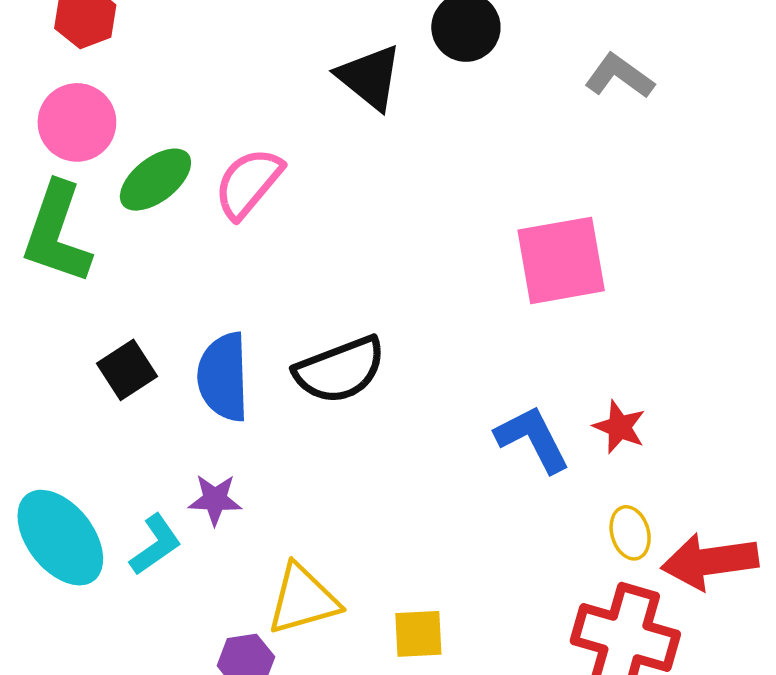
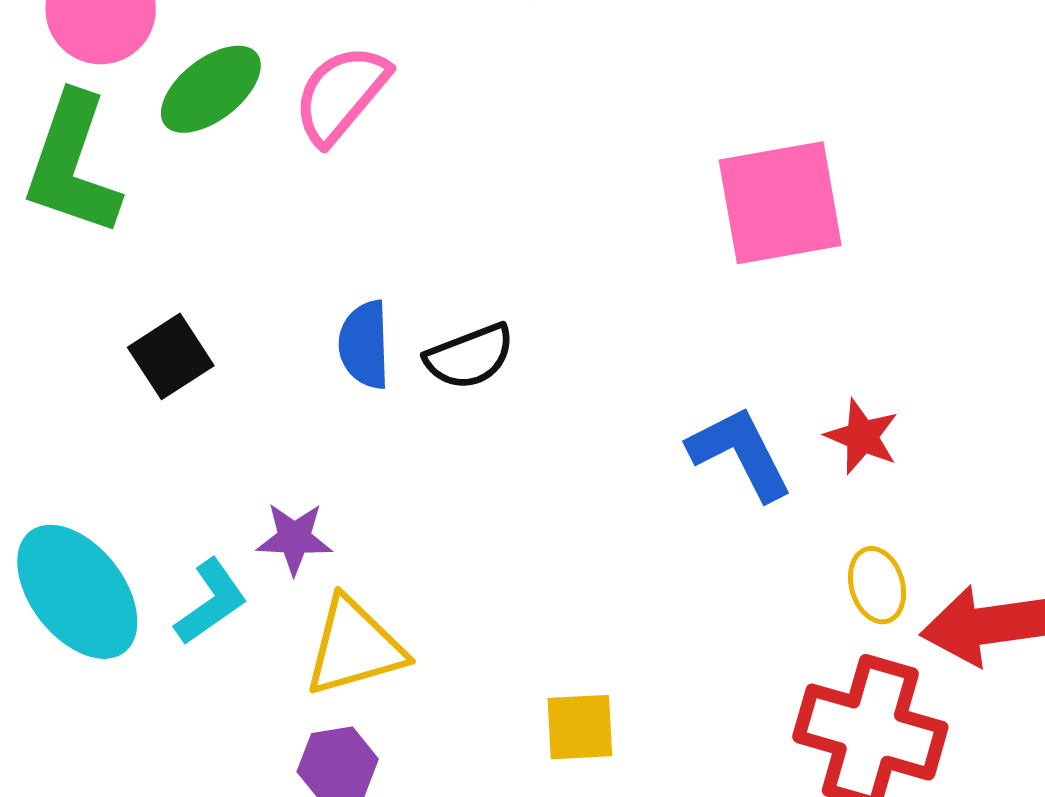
black semicircle: (340, 370) -> (470, 356), size x0.7
blue semicircle: (223, 377) -> (364, 345), moved, size x0.7
yellow triangle: (303, 599) -> (354, 647), moved

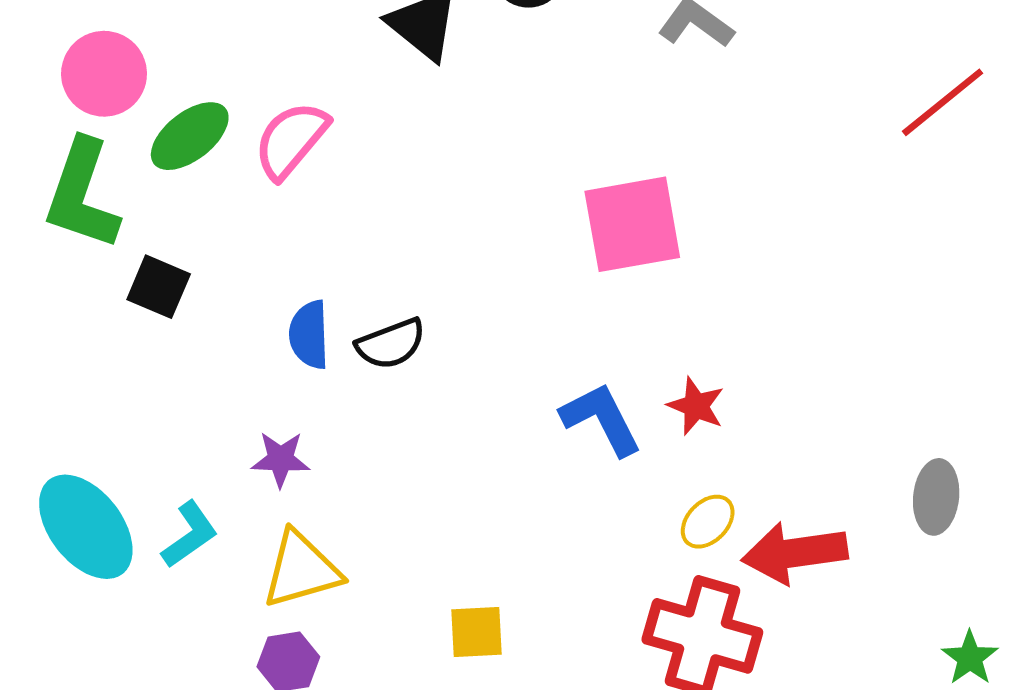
black square: (171, 356) -> (159, 287), moved, turned -34
purple star: (294, 538) -> (281, 459), moved
yellow ellipse: (877, 585) -> (708, 522), turned 60

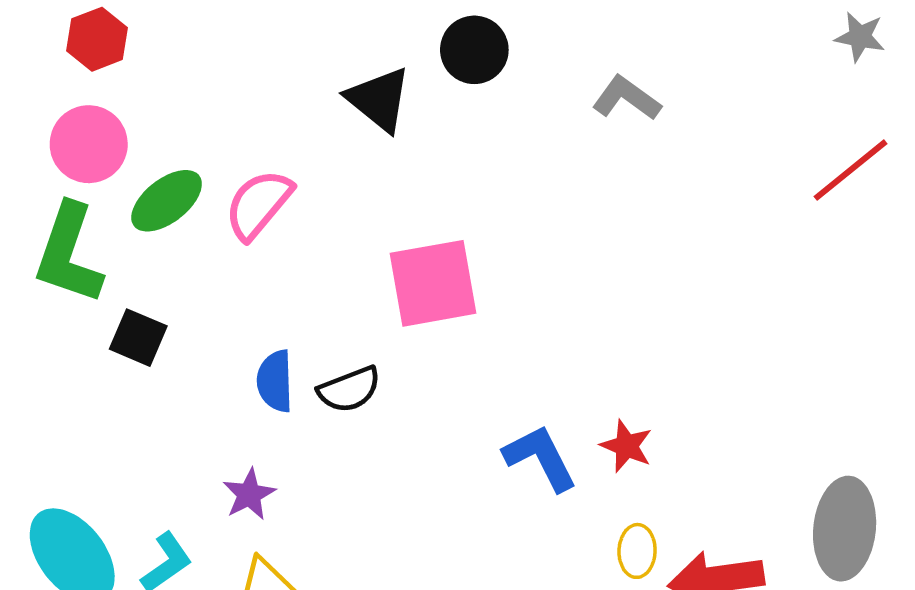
pink square: (632, 224) -> (433, 283), moved
purple star: (281, 459) -> (249, 494), turned -30
gray ellipse: (936, 497) -> (845, 529), size x1.5
yellow ellipse: (708, 522) -> (637, 551), turned -42

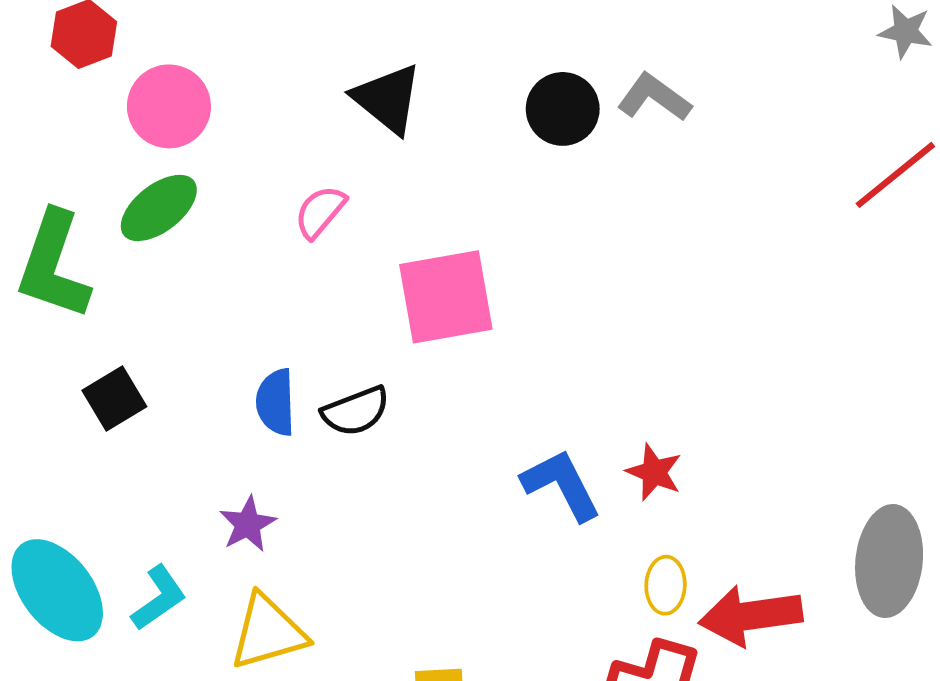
black circle: (474, 50) -> (563, 109), moved
pink circle: (89, 144) -> (169, 106), moved
pink semicircle: (259, 204) -> (320, 212), moved, size x0.7
black square: (138, 338) -> (114, 398), moved, turned 36

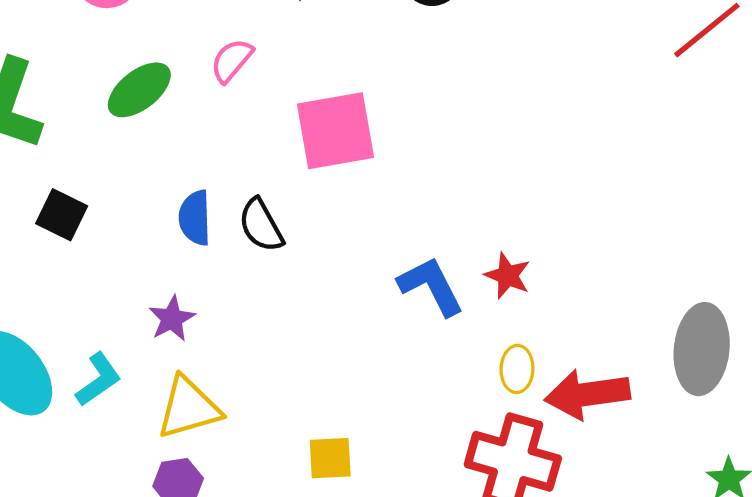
green ellipse: (159, 208) -> (139, 90), moved
black square: (114, 398) -> (62, 215), turned -33
black semicircle: (356, 411) -> (261, 225), turned 82

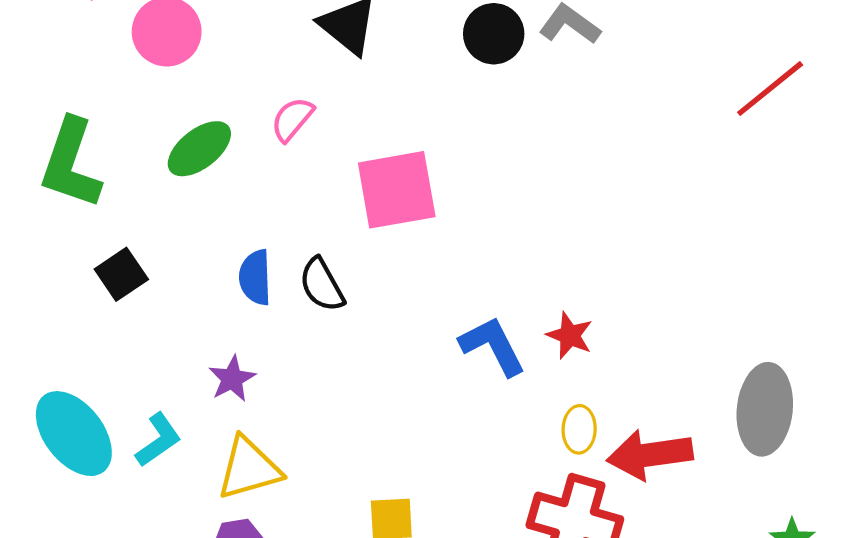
black square: (62, 215) -> (121, 274), turned 30

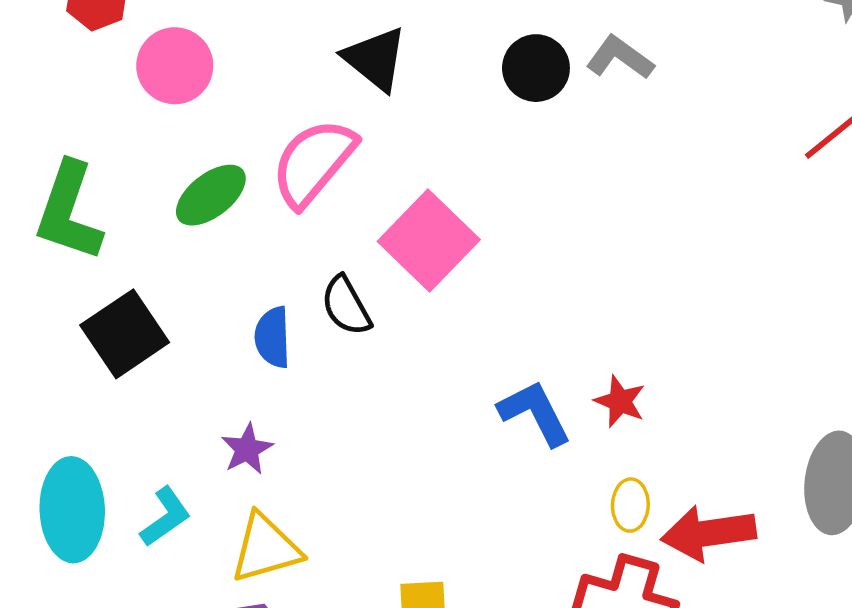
pink semicircle: (292, 119) -> (313, 162), size x1.8
pink square: (397, 190) -> (429, 241), turned -36
black square: (121, 274) -> (125, 334), size x1.5
black semicircle: (322, 285) -> (346, 306), moved
cyan ellipse: (74, 434) -> (72, 510), turned 36

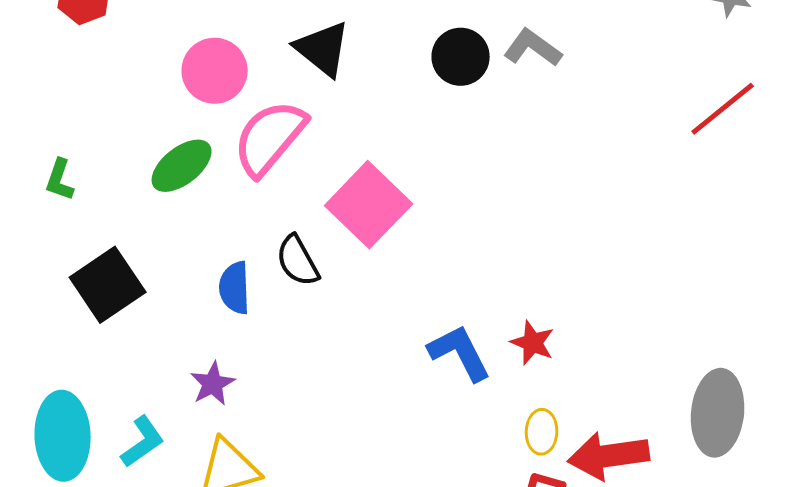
pink circle: (175, 66) -> (215, 71), moved
green L-shape: (69, 211) -> (60, 180), size x0.5

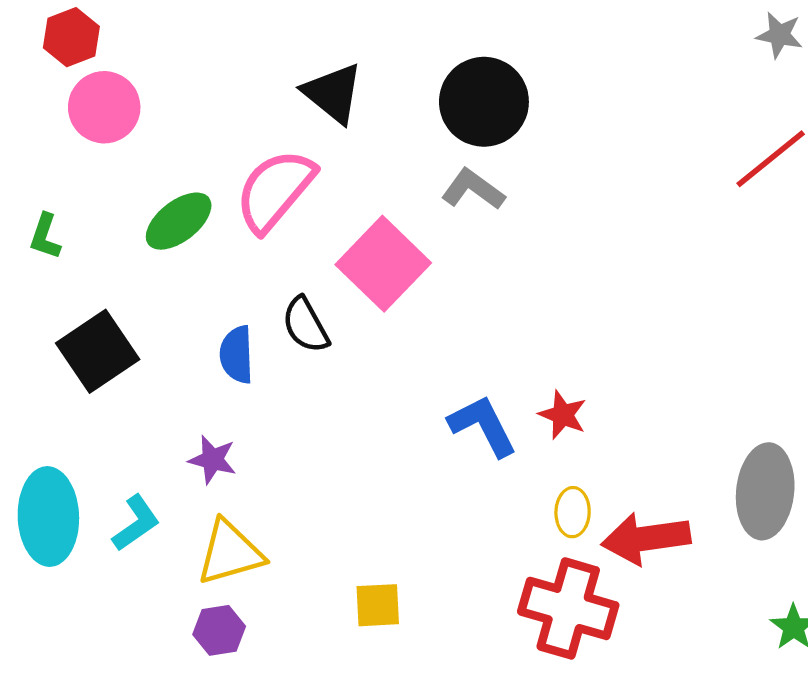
gray L-shape: (533, 48) -> (473, 189), moved
black circle: (461, 57) -> (484, 102), size x1.4
pink circle: (215, 71) -> (104, 107), moved
purple star: (213, 384) -> (213, 460), turned -30

